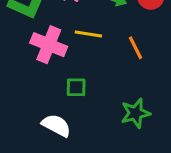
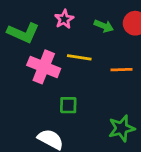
orange line: (136, 48) -> (122, 70), turned -65

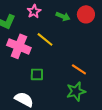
yellow line: (79, 57) -> (45, 39), turned 30
orange line: (122, 70) -> (79, 69), moved, turned 35

